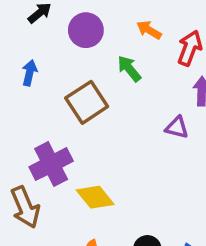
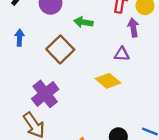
green arrow: (129, 69) -> (83, 22), turned -30
yellow diamond: (95, 197) -> (108, 81), moved

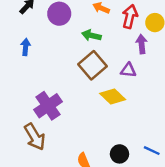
brown square: (60, 49) -> (92, 65), moved

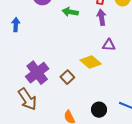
purple arrow: (142, 44) -> (101, 17), moved
brown square: (92, 65) -> (67, 77), moved, size x0.6
purple triangle: (128, 70) -> (109, 45), moved

